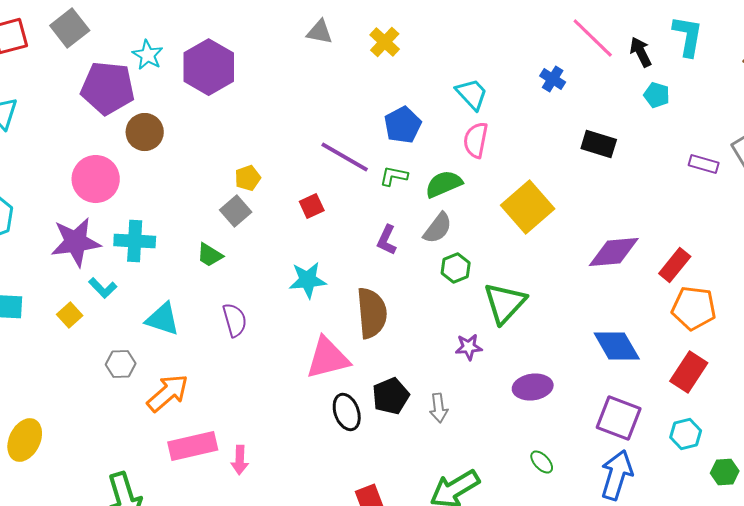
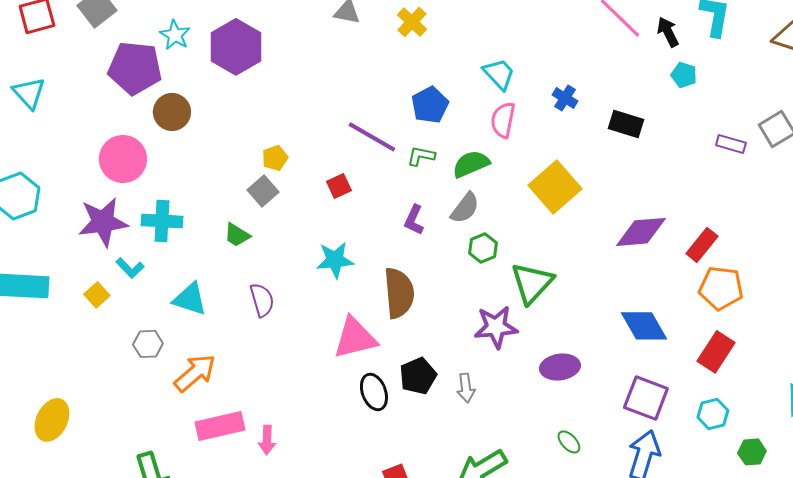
blue cross: (553, 79) -> (565, 98), moved
purple star: (469, 347) -> (496, 327), size x1.6

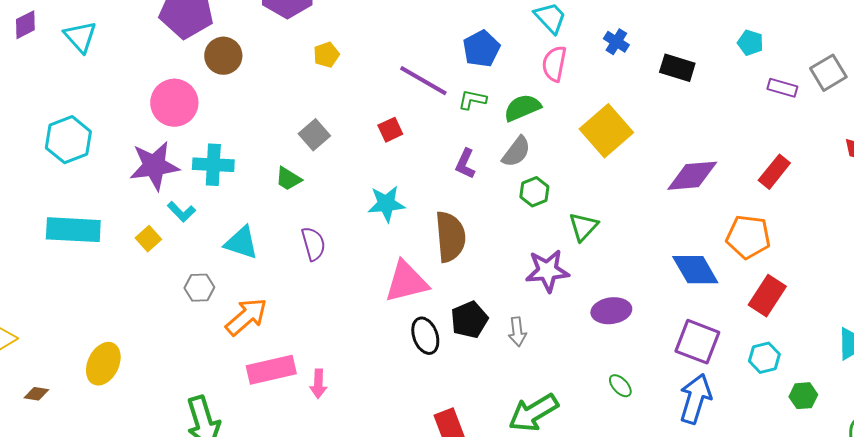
cyan pentagon: (684, 75) -> (750, 43), moved
yellow pentagon: (275, 158) -> (326, 55), moved
red rectangle: (702, 245) -> (774, 172), moved
green triangle: (532, 283) -> (583, 227), size x0.7
orange pentagon: (721, 288) -> (748, 237), moved

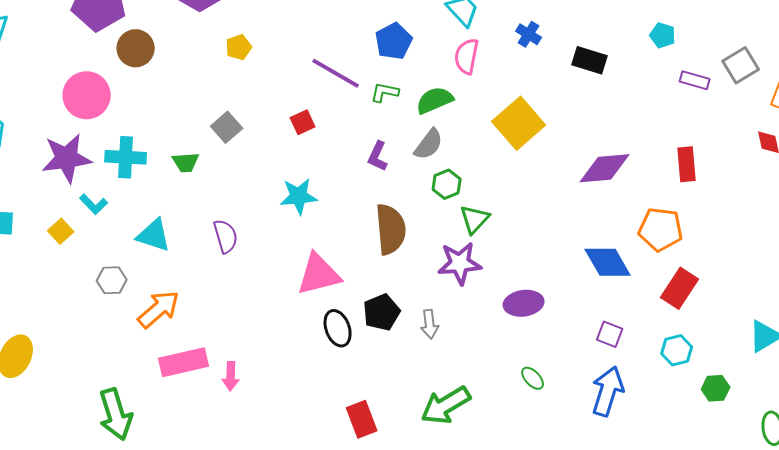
red rectangle: (774, 172) -> (687, 164), turned -44
green trapezoid: (288, 179) -> (186, 162), moved, turned -36
green triangle: (583, 227) -> (475, 219), moved
brown semicircle: (450, 237) -> (391, 229), moved
purple square: (697, 342) -> (610, 334), size x0.6

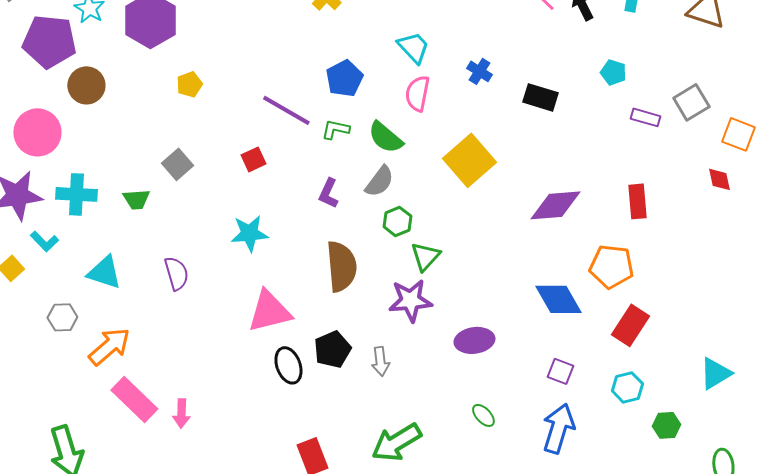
green semicircle: (435, 100) -> (385, 137), turned -117
pink rectangle: (184, 362) -> (134, 399), turned 57

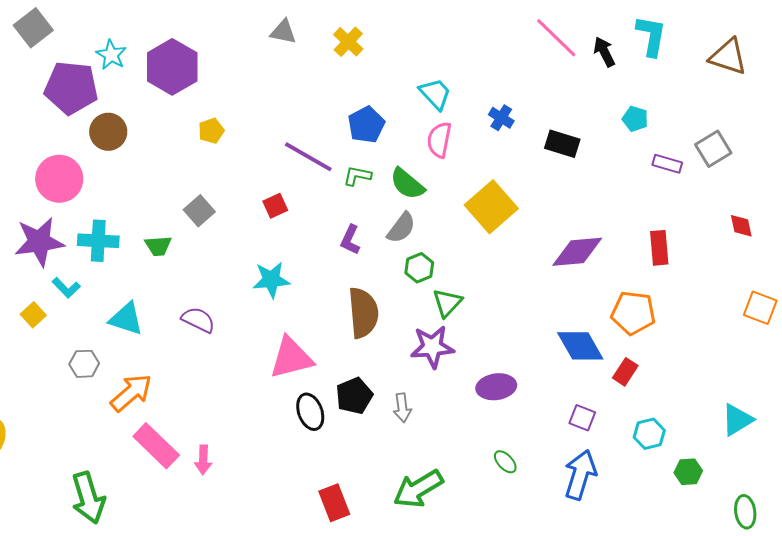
orange square: (738, 134) -> (760, 308), moved
purple semicircle: (176, 273) -> (198, 320), turned -48
red rectangle: (630, 325) -> (625, 372), moved, size x0.7

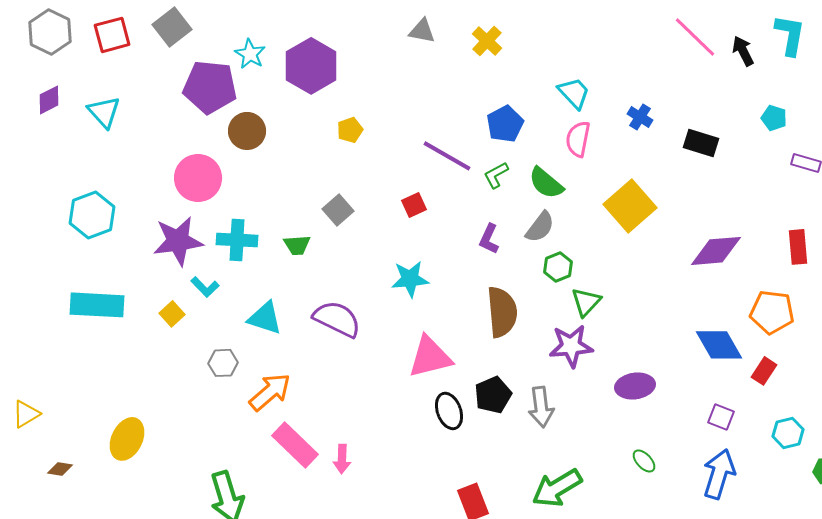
green L-shape: (357, 176) -> (496, 175), turned -40
purple semicircle: (198, 320) -> (337, 319), size x1.4
gray arrow: (402, 408) -> (541, 407), size x1.4

